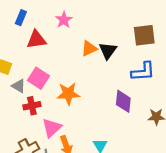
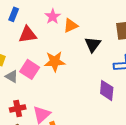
orange triangle: (89, 48) -> (71, 25), moved
orange star: (68, 94) -> (55, 61), moved
red cross: (32, 106) -> (18, 108), moved

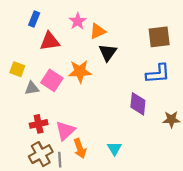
black triangle: (93, 44) -> (108, 52), moved
gray triangle: (12, 76) -> (32, 88), turned -40

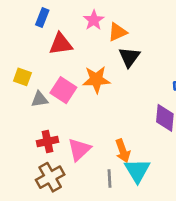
orange arrow: (80, 148) -> (123, 151), moved
cyan triangle: (114, 148) -> (137, 171), size x1.5
gray line: (60, 160) -> (110, 178), moved

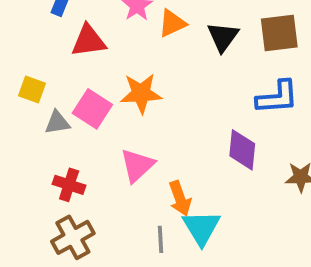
black triangle: (129, 57) -> (223, 37), moved
red cross: (48, 142) -> (69, 185), turned 30
pink triangle: (79, 149) -> (137, 165), moved

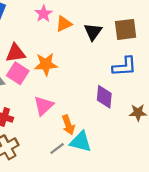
red triangle: (88, 41) -> (15, 53), moved
cyan triangle: (201, 228) -> (81, 142), turned -45
gray line: (161, 239) -> (57, 148), turned 56

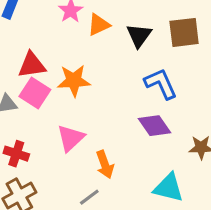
blue L-shape: (124, 66) -> (161, 84), moved, turned -110
purple diamond: (104, 97) -> (155, 126), turned -40
cyan triangle: (81, 142) -> (169, 188), moved

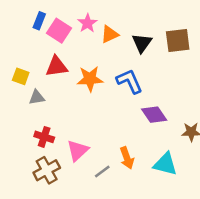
blue L-shape: (161, 84) -> (129, 81), moved
pink square: (35, 93) -> (59, 31), moved
pink triangle: (71, 138) -> (78, 150), moved
orange arrow: (105, 164) -> (127, 158), moved

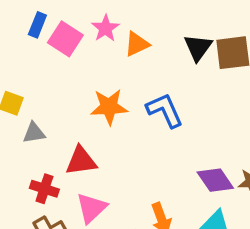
black triangle: (142, 43) -> (198, 47), moved
red triangle: (57, 66) -> (81, 161), moved
purple diamond: (154, 115) -> (215, 180), moved

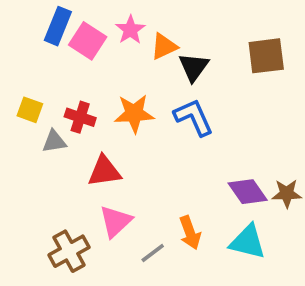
blue rectangle: (37, 25) -> (58, 26), size x1.4
black triangle: (198, 47) -> (194, 67), moved
red cross: (44, 189) -> (80, 117), moved

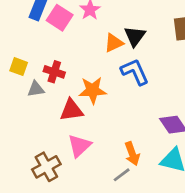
orange triangle: (164, 47) -> (114, 43), moved
orange star: (134, 114) -> (93, 90), moved
gray line: (153, 253) -> (122, 175), moved

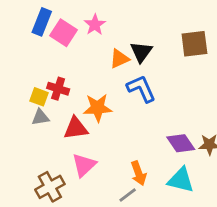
yellow square: (19, 67) -> (39, 97), moved
gray triangle: (36, 89) -> (40, 117), moved

